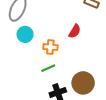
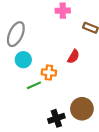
green line: (48, 68) -> (34, 85), moved

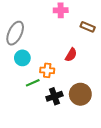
brown circle: (82, 109) -> (80, 94), moved
black cross: (56, 118) -> (54, 96), moved

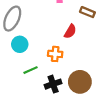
red semicircle: (71, 55) -> (70, 31), moved
orange cross: (47, 70) -> (55, 54), moved

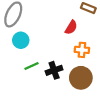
orange cross: (55, 54) -> (82, 50), moved
black cross: (53, 84) -> (54, 70), moved

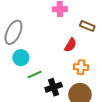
green line: (31, 66) -> (35, 75), moved

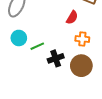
cyan circle: (21, 58) -> (19, 38), moved

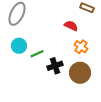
red semicircle: (72, 17) -> (71, 26), turned -96
orange cross: (82, 39) -> (81, 47), turned 32

